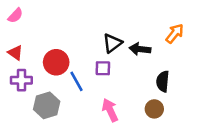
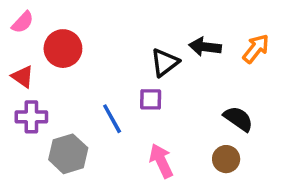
black arrow: (140, 49) -> (205, 47), moved
red circle: (56, 62) -> (63, 49), moved
black semicircle: (163, 81) -> (238, 119), turned 120

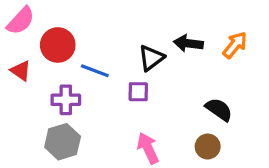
pink semicircle: (23, 22) -> (21, 21), size x1.4
purple cross: (31, 117) -> (66, 100), moved
blue line: (112, 119) -> (95, 71), moved, turned -40

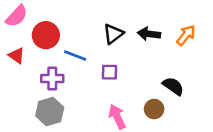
black triangle: (151, 58) -> (113, 34), moved
brown circle: (208, 147) -> (154, 109), moved

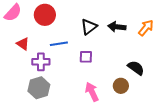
red circle: (46, 35) -> (45, 15), moved
red triangle: (17, 56) -> (23, 44), moved
blue line: (75, 56) -> (59, 44), turned -30

